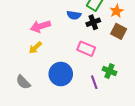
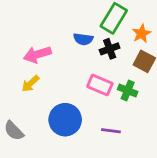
green cross: (109, 71) -> (128, 91), moved
purple line: (94, 82) -> (111, 131), turned -64

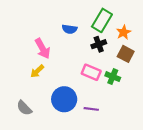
blue semicircle: (83, 39) -> (70, 29), moved
pink arrow: (37, 54) -> (43, 49), turned -102
purple line: (111, 131) -> (91, 109), moved

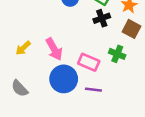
pink arrow: (43, 49) -> (54, 49), moved
yellow arrow: (37, 71) -> (23, 48), moved
pink rectangle: (91, 72) -> (89, 62), moved

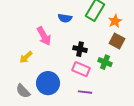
black cross: (102, 18) -> (80, 49), moved, turned 32
pink arrow: (54, 49) -> (44, 36), moved
blue circle: (64, 79) -> (48, 83), moved

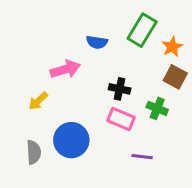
pink arrow: (44, 36) -> (65, 69), turned -78
gray semicircle: (23, 91) -> (34, 152), turned -140
purple line: (85, 92) -> (142, 157), moved

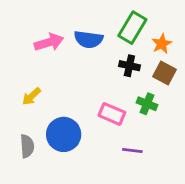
blue semicircle: (97, 42) -> (88, 39), size x1.4
pink arrow: (65, 69) -> (49, 42), moved
black cross: (120, 89) -> (129, 66), moved

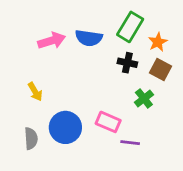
yellow arrow: (31, 96) -> (35, 92), turned -78
green cross: (147, 104) -> (144, 99), turned 30
pink rectangle: (112, 114) -> (108, 122), moved

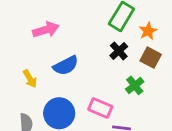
blue semicircle: (89, 38) -> (66, 66), moved, turned -35
black cross: (127, 63) -> (119, 51), turned 36

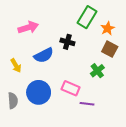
black cross: (119, 51) -> (67, 42), moved, turned -32

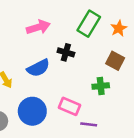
pink arrow: (28, 27) -> (38, 27), moved
orange star: (108, 28) -> (119, 28), moved
green cross: (97, 71) -> (101, 86), turned 32

